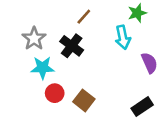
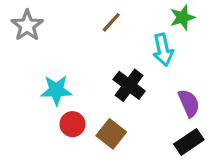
gray star: (34, 38) -> (27, 26), moved
black cross: (72, 46) -> (129, 85), moved
purple semicircle: (149, 63) -> (189, 103), moved

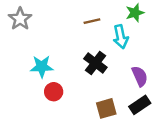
brown line: (111, 22) -> (92, 21), moved, turned 35
brown square: (111, 134) -> (106, 108), moved, turned 36

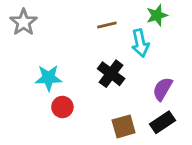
purple semicircle: (140, 76) -> (163, 89), turned -126

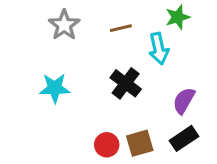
gray star: (24, 22) -> (64, 25), moved
red circle: (62, 107) -> (107, 145), moved

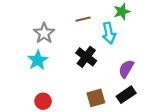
gray star: (64, 25) -> (44, 33), moved
cyan star: (55, 88) -> (38, 60), turned -30
red circle: (107, 145) -> (43, 101), moved

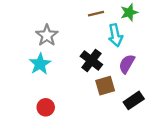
brown line: (83, 19) -> (96, 14), moved
purple semicircle: (126, 69) -> (127, 64), moved
brown square: (96, 98) -> (105, 86), moved

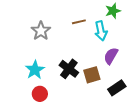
brown line: (96, 14) -> (79, 22), moved
black cross: (91, 60) -> (69, 69), moved
cyan star: (40, 64) -> (35, 70), moved

